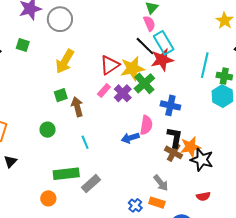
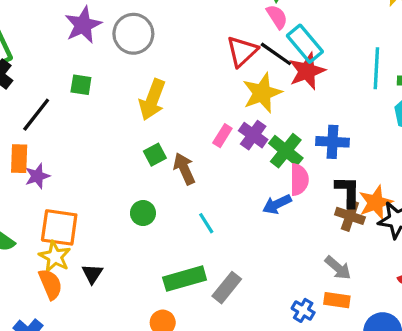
red triangle: (110, 65) -> (242, 51), moved
green cross: (144, 83) -> (286, 151), moved

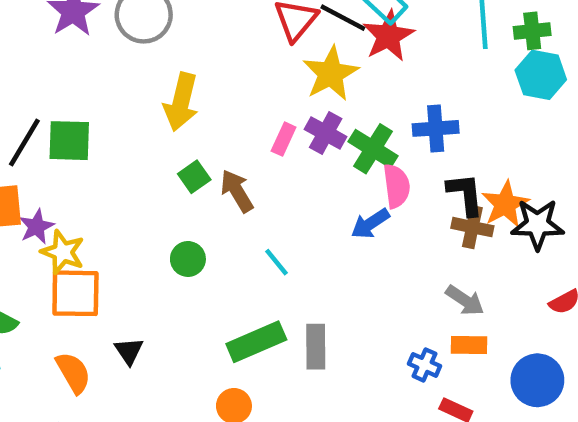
green square: (81, 85) -> (69, 141), moved, size x1.5
yellow star: (55, 257) -> (63, 252), moved
gray rectangle: (227, 288) -> (316, 347), turned -32

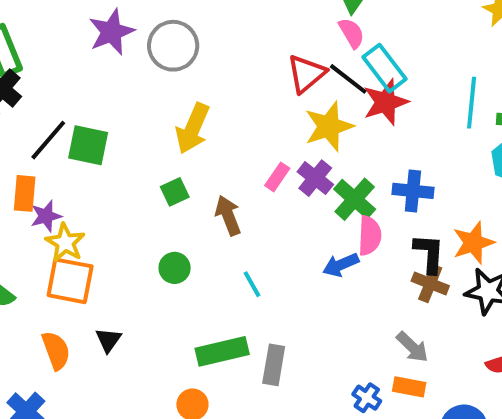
green square: (194, 177) -> (175, 192), moved
orange star: (505, 204) -> (473, 243), moved

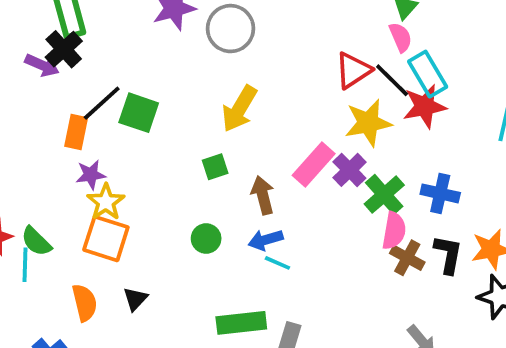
pink rectangle: (277, 177) -> (314, 164), size x1.6
orange rectangle: (25, 193) -> (76, 132), moved
blue arrow: (341, 265) -> (266, 240), moved
brown cross: (430, 283) -> (407, 258), moved
cyan line: (252, 284) -> (277, 263), turned -44

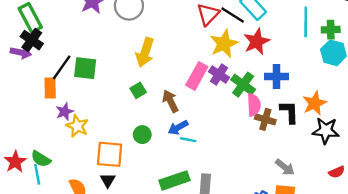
red star: (425, 106) -> (257, 42), moved
orange square: (106, 239) -> (110, 154), moved

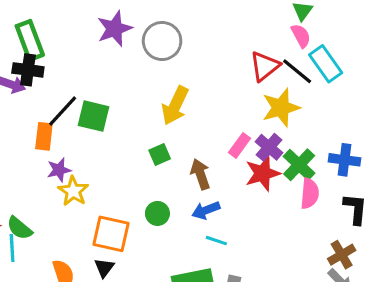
black cross: (32, 40) -> (28, 70), turned -35
red star: (257, 42) -> (263, 173), moved
pink rectangle: (197, 76) -> (240, 145), size x0.7
brown cross: (265, 119) -> (342, 255), moved, turned 36
cyan line: (188, 140) -> (216, 241), moved

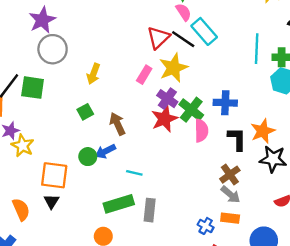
gray circle: (162, 41) -> (53, 49), moved
yellow arrow: (175, 106) -> (93, 74), size x0.7
pink rectangle: (240, 145) -> (144, 75), moved
blue arrow: (206, 210) -> (105, 151), moved

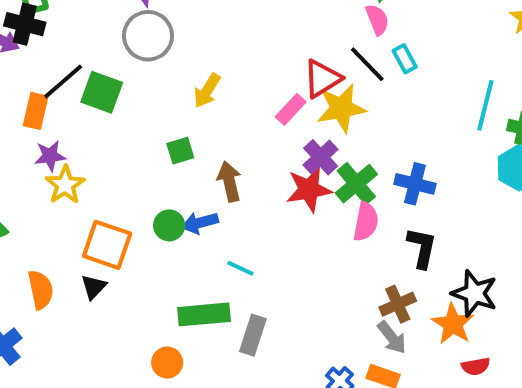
cyan rectangle: (204, 31) -> (405, 59), size x0.6
red triangle: (158, 38) -> (322, 79), moved
orange star: (263, 131) -> (453, 324), moved, turned -30

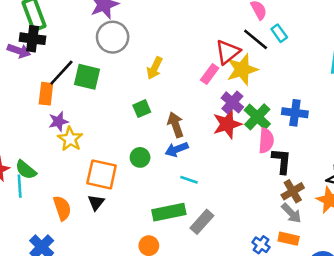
blue arrow: (200, 223) -> (177, 149), moved
black L-shape: (422, 248) -> (282, 161), moved
gray rectangle: (253, 335) -> (202, 222), turned 30

